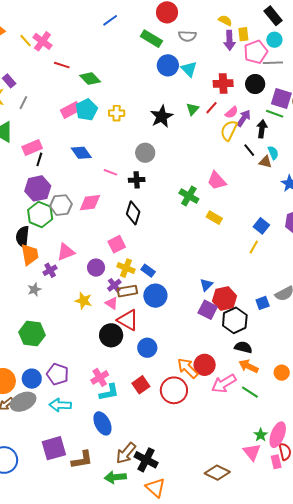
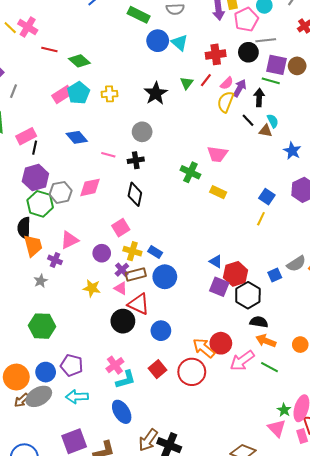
gray line: (273, 63) -> (266, 40), moved
pink trapezoid: (217, 181) -> (217, 154), turned -35
purple cross: (50, 270) -> (55, 260), turned -32
blue triangle: (206, 285) -> (216, 261), turned -40

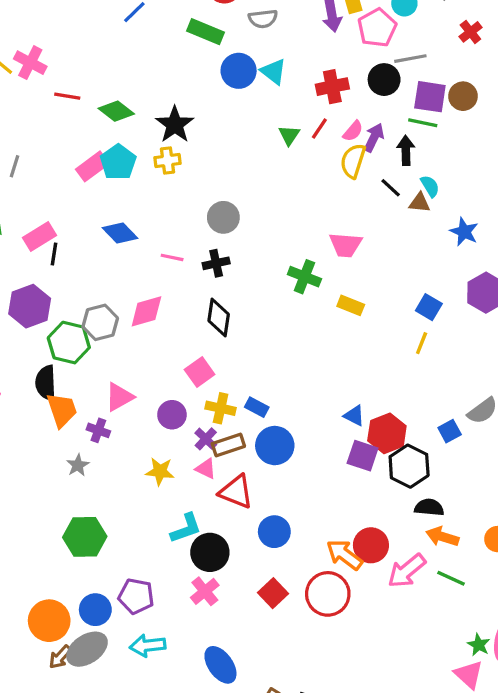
black star: (156, 93) -> (175, 125), moved
purple hexagon: (35, 177) -> (30, 306), moved
black circle: (123, 321) -> (210, 552), moved
cyan L-shape: (126, 379) -> (186, 528), moved

